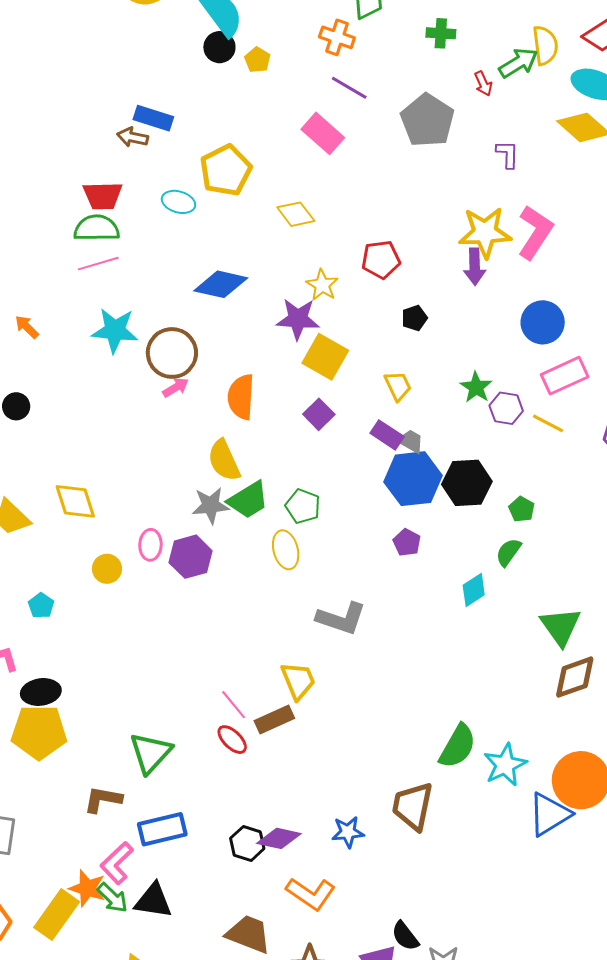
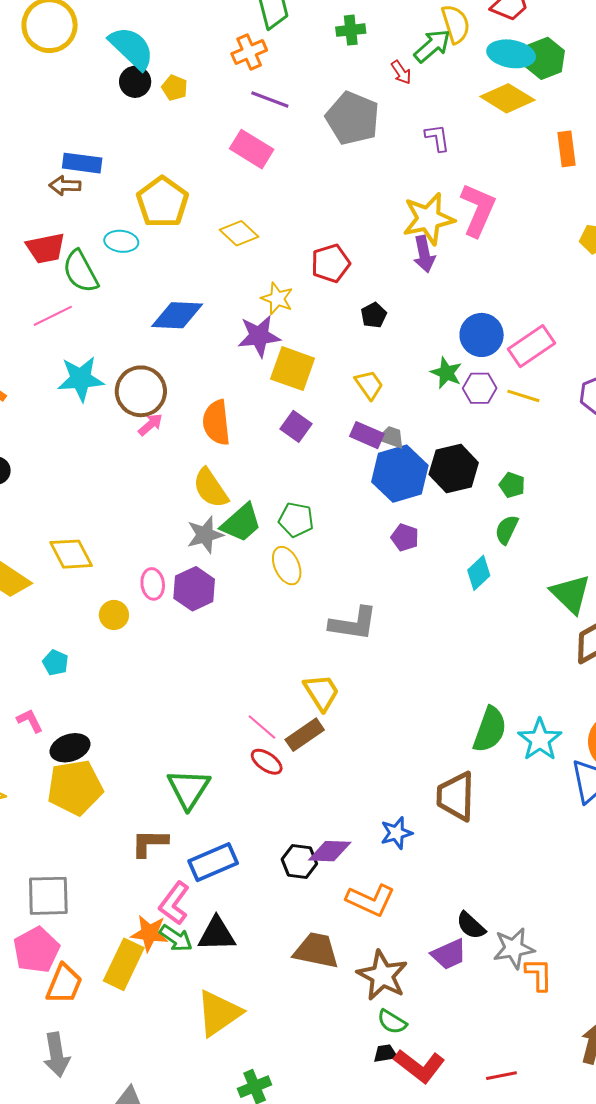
orange cross: (337, 37) -> (249, 52), turned -32
green semicircle: (97, 228) -> (80, 272), moved, turned -108
blue circle: (543, 322) -> (482, 335), moved

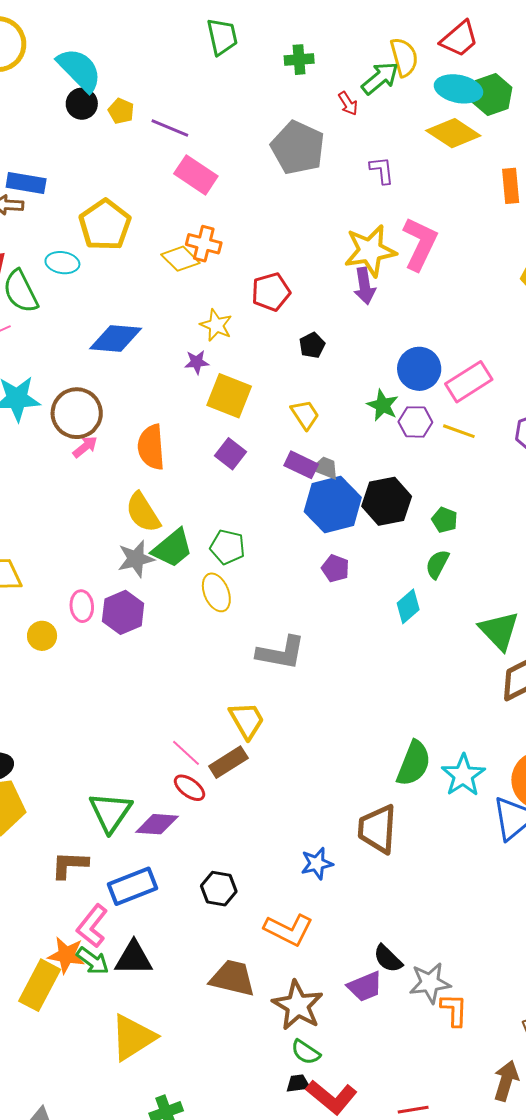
orange cross: (249, 52) -> (204, 244), moved, turned 36
purple line: (270, 100) -> (170, 128), moved
purple star: (259, 336) -> (197, 362), size x0.6
purple diamond: (330, 851) -> (157, 824), moved

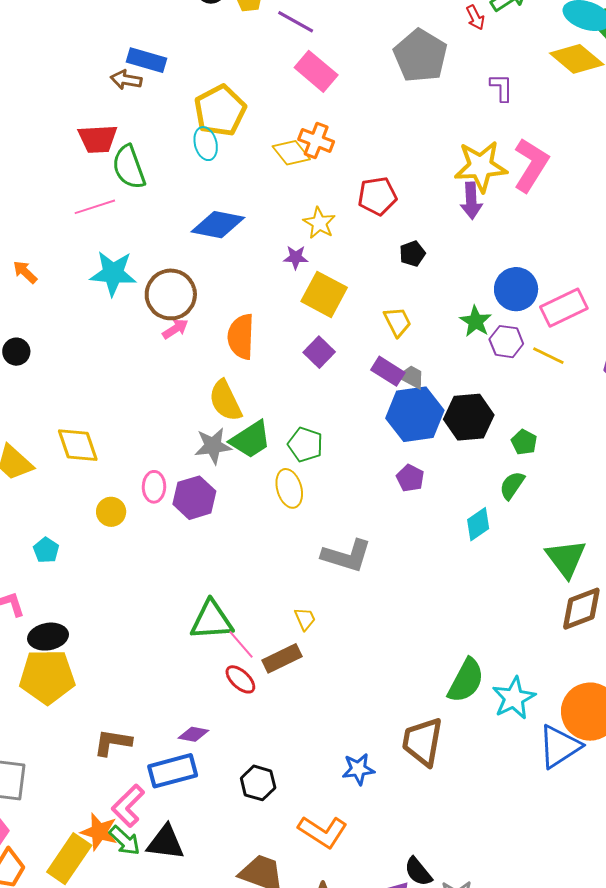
cyan ellipse: (62, 263) -> (206, 144), moved, turned 60
yellow trapezoid: (247, 720) -> (305, 619), size x0.6
green triangle: (110, 812) -> (212, 620), moved, turned 45
purple diamond: (157, 824) -> (193, 734), moved, size x0.7

